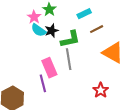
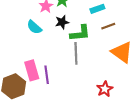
cyan semicircle: (39, 30) -> (34, 27), moved
pink rectangle: (49, 68) -> (32, 70), moved

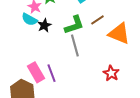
black star: (62, 22) -> (44, 25), moved
brown line: (108, 26) -> (97, 20), moved
cyan semicircle: (34, 27) -> (29, 19), moved

